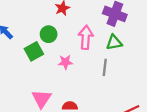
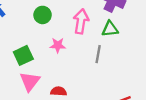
green square: (34, 51) -> (23, 55), moved

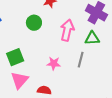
pink star: (58, 45) -> (54, 63), moved

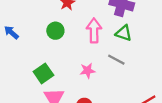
green triangle: (92, 38) -> (124, 33), turned 35
gray line: (81, 60) -> (116, 60), turned -63

